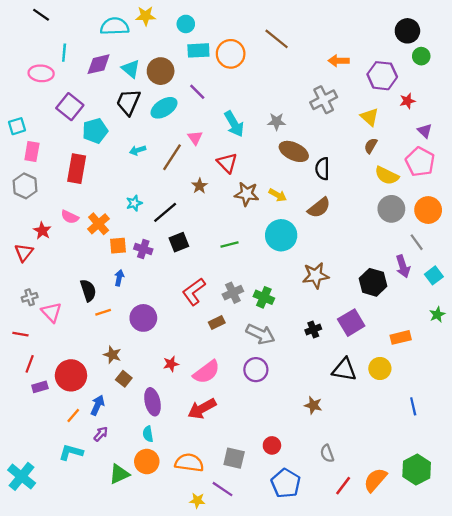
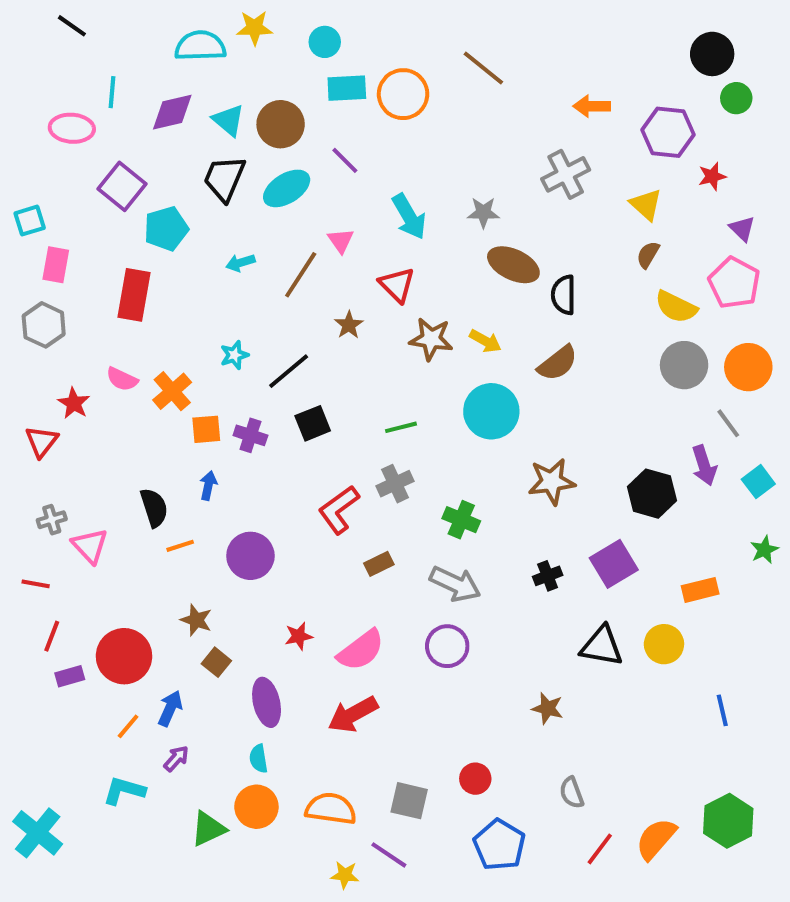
gray cross: (233, 293) -> (395, 484), moved

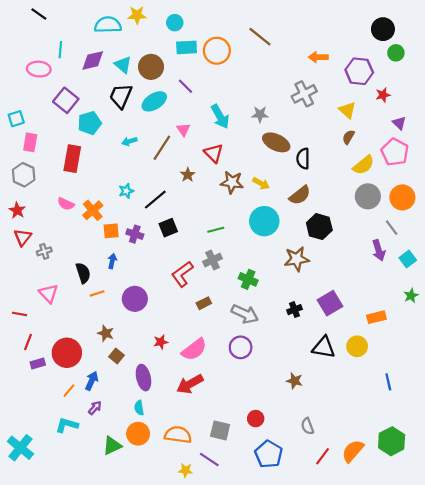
yellow semicircle: (676, 307) -> (364, 165), turned -65
red star: (74, 403) -> (17, 210), moved
black hexagon: (652, 494) -> (319, 227), moved
gray cross: (52, 520) -> (44, 251), moved

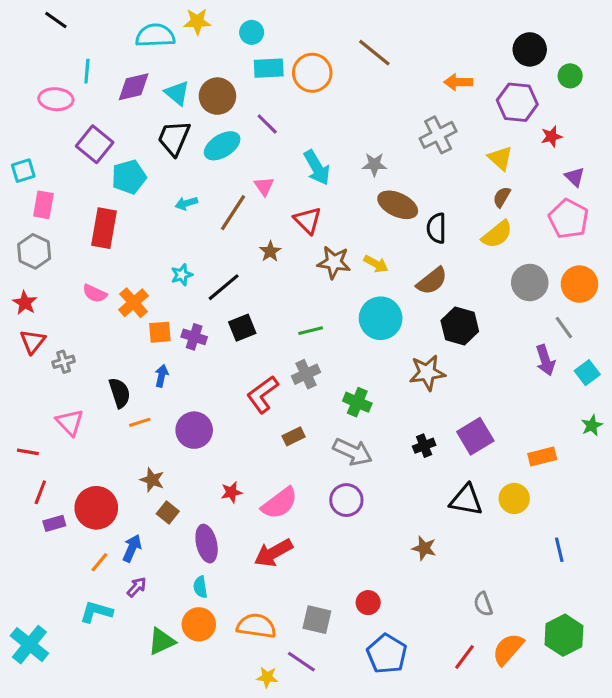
black circle: (383, 29) -> (530, 49), moved
yellow semicircle: (364, 165) -> (497, 234), moved
gray semicircle: (307, 426) -> (483, 604), moved

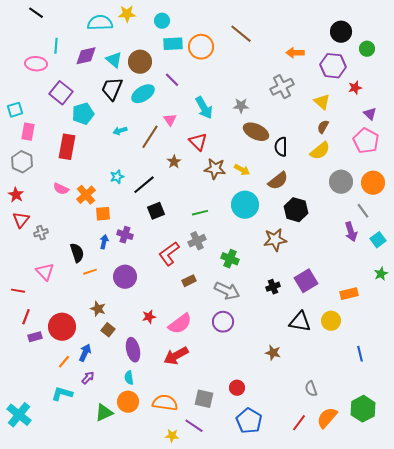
purple cross: (194, 337) -> (125, 235), moved

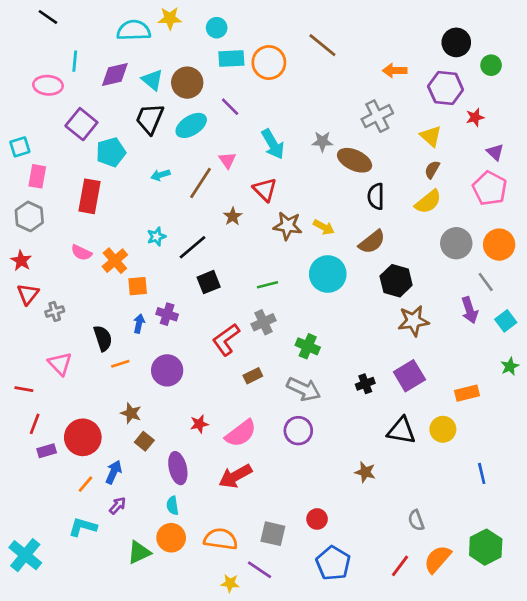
brown ellipse: (256, 132) -> (355, 160), moved
brown star: (275, 240) -> (413, 321), moved

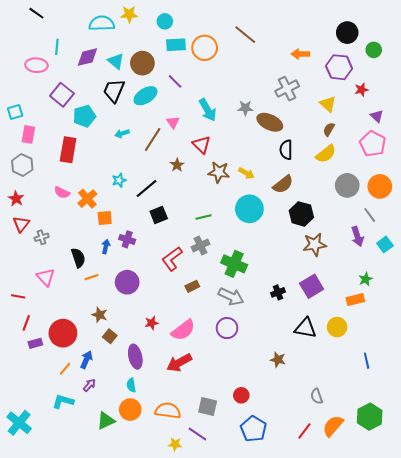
green cross: (308, 346) -> (234, 264), size x1.4
green star: (510, 366) -> (366, 279), moved

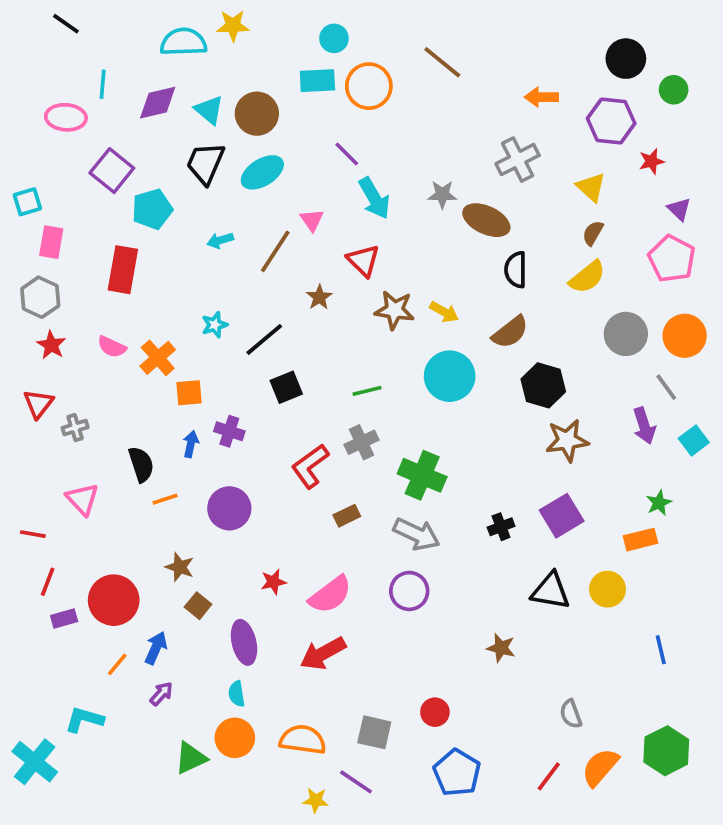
cyan circle: (165, 21) -> (334, 38), moved
purple line: (175, 81) -> (347, 154), moved
red star: (16, 199) -> (51, 345), moved
cyan L-shape: (63, 401) -> (84, 719), moved

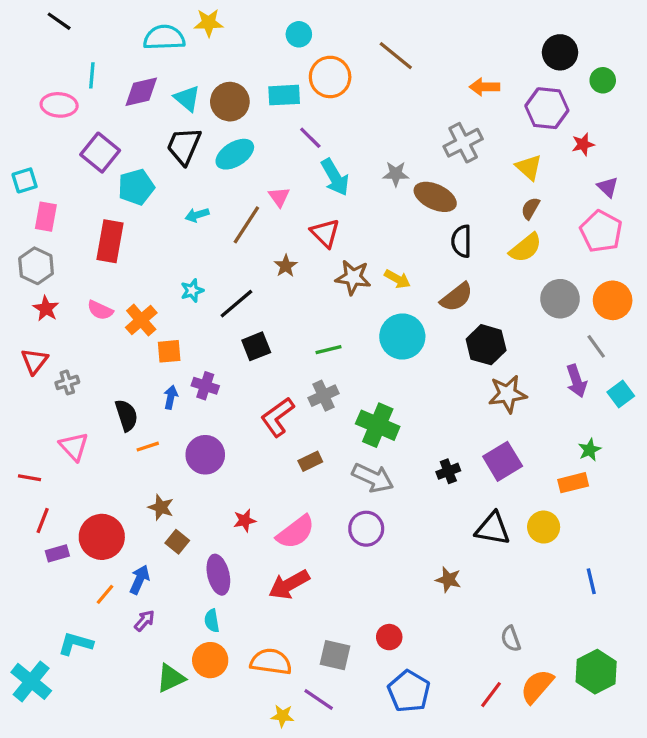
cyan rectangle: (317, 81) -> (284, 95), moved

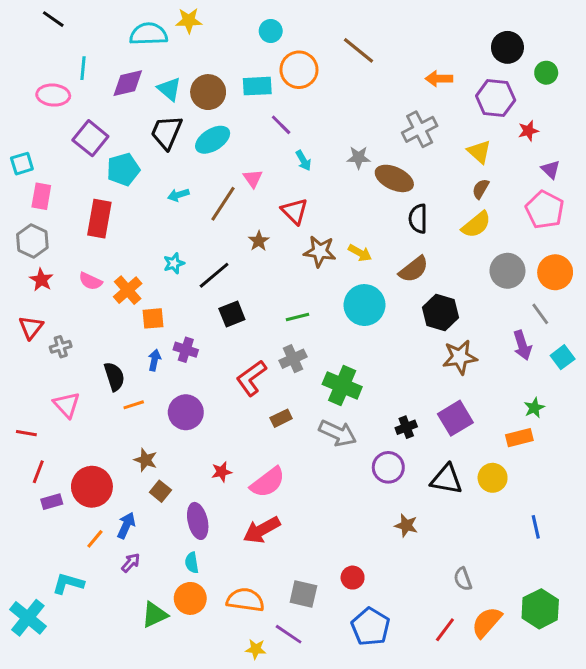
cyan arrow: (335, 177) -> (303, 161), size x0.6
purple circle: (366, 529) -> (388, 467), moved

